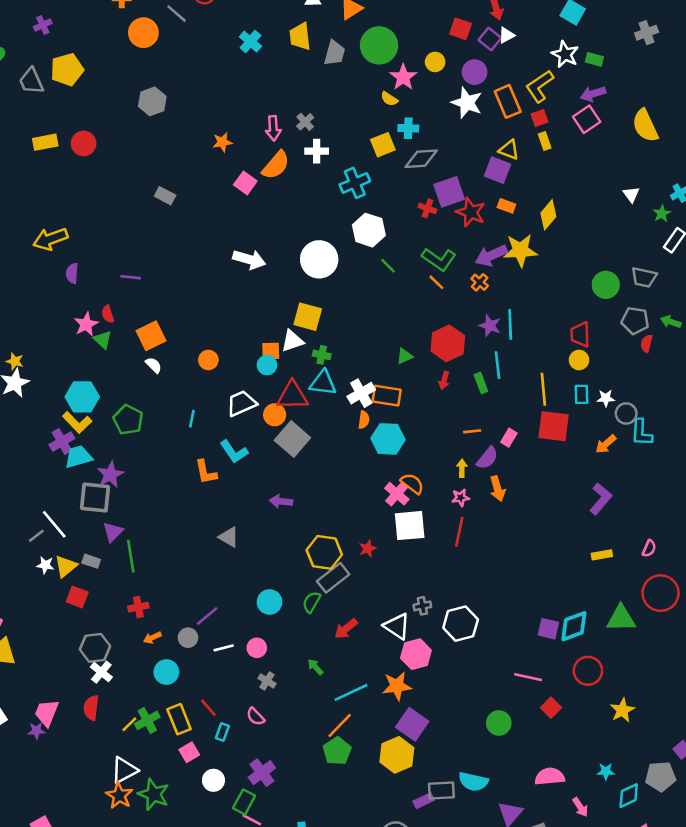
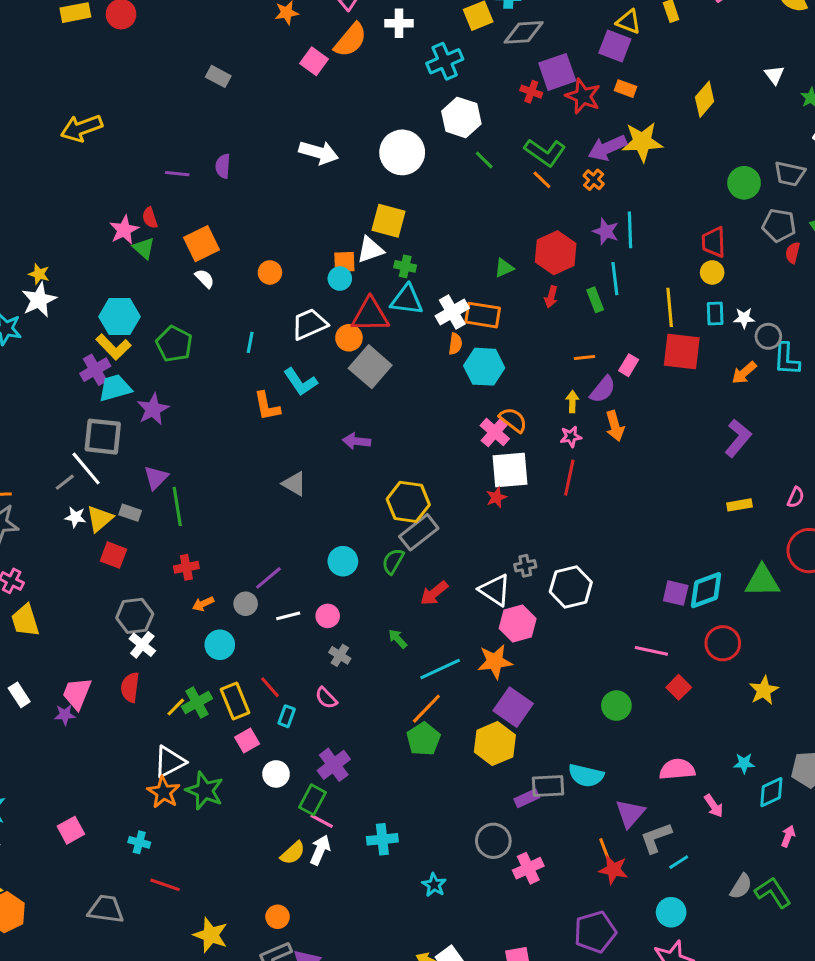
yellow diamond: (548, 215) -> (705, 99), moved
purple semicircle: (72, 273) -> (223, 166), moved
gray square: (95, 498) -> (103, 437), moved
red star: (368, 548) -> (496, 497), moved

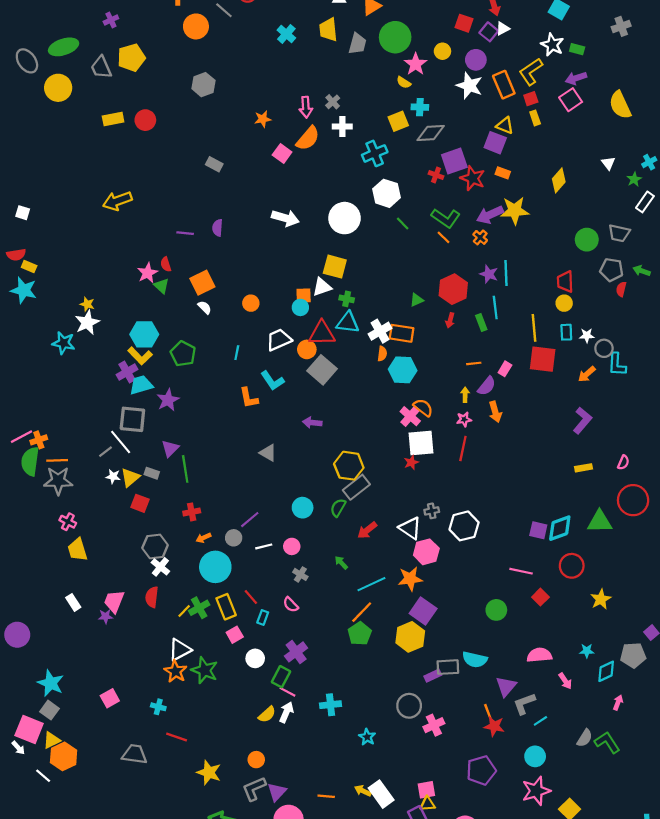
cyan circle: (220, 645) -> (215, 567), size x1.5

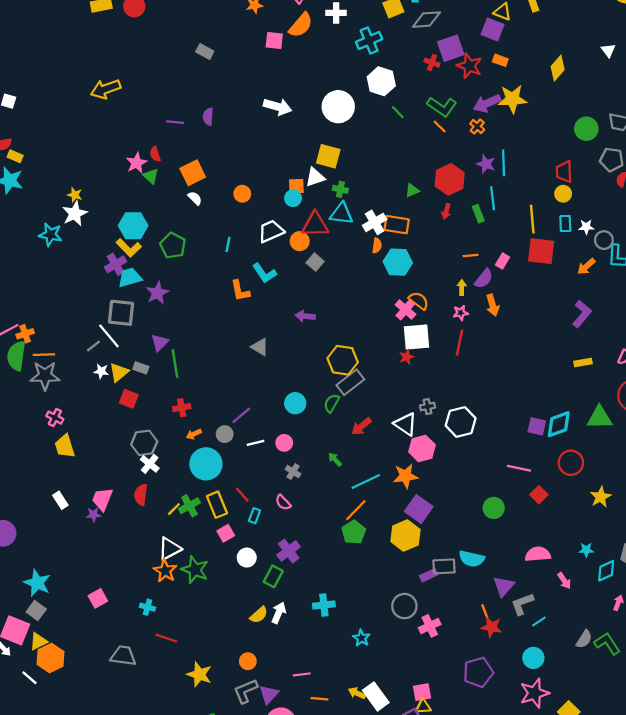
pink square: (282, 153) -> (274, 40), turned -30
gray square: (322, 370) -> (315, 262), size x0.6
pink line: (287, 692) -> (302, 674), moved, turned -35

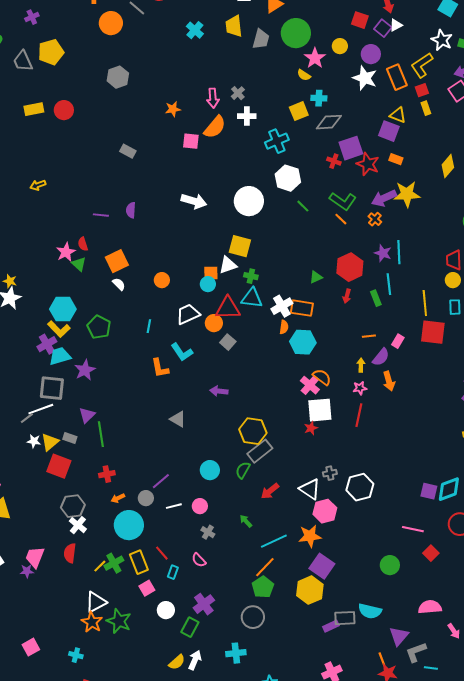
yellow arrow: (106, 89) -> (38, 185), size x0.6
white line: (109, 336) -> (41, 409), turned -70
red square: (129, 399) -> (59, 466), size x1.4
gray circle: (404, 606) -> (253, 617), moved
cyan line: (539, 622) -> (431, 668), turned 40

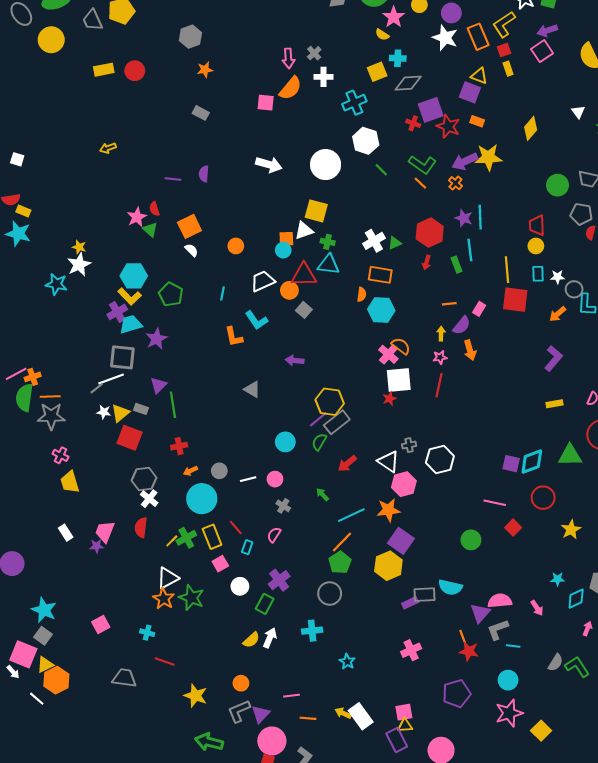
orange star: (173, 109) -> (205, 70), moved
white cross: (282, 306) -> (374, 241), moved
purple line: (161, 481) -> (318, 419), moved
pink semicircle: (199, 560) -> (274, 535), turned 77
pink semicircle: (430, 607) -> (500, 601), moved

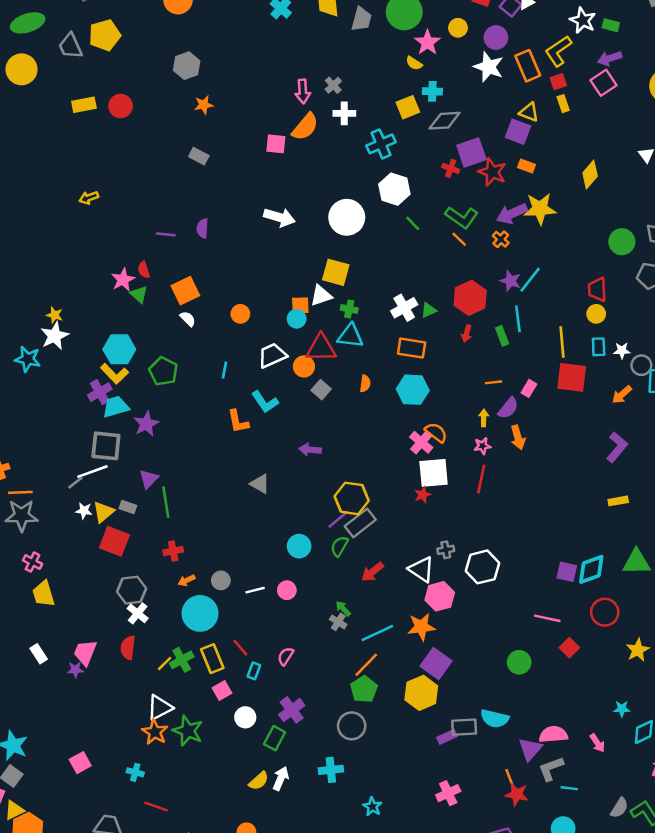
cyan line: (480, 217) -> (530, 280), turned 40
orange semicircle: (362, 294) -> (365, 384), moved
gray cross: (283, 506) -> (338, 622), moved

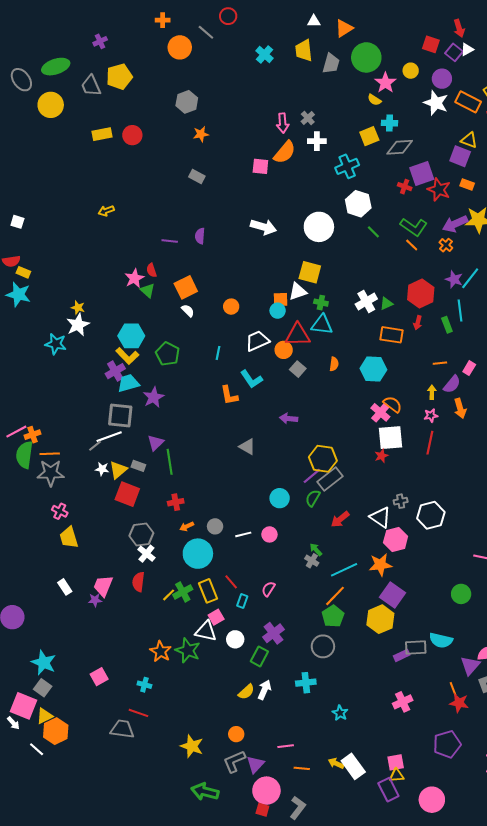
orange rectangle: (528, 66) -> (468, 102), turned -40
orange rectangle: (412, 348) -> (392, 335), moved
white triangle: (160, 708) -> (206, 631), moved, turned 40
red line: (156, 807) -> (138, 713), moved

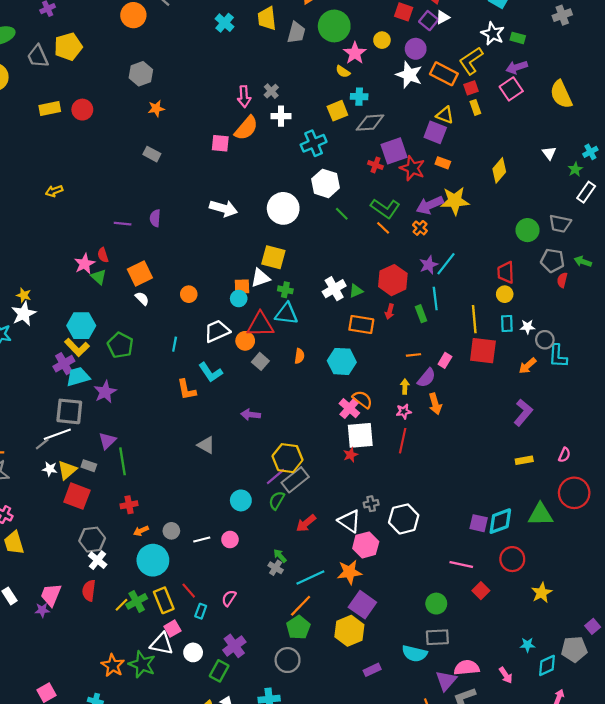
purple star: (454, 279) -> (429, 265), turned 30
gray rectangle: (416, 647) -> (437, 637), moved

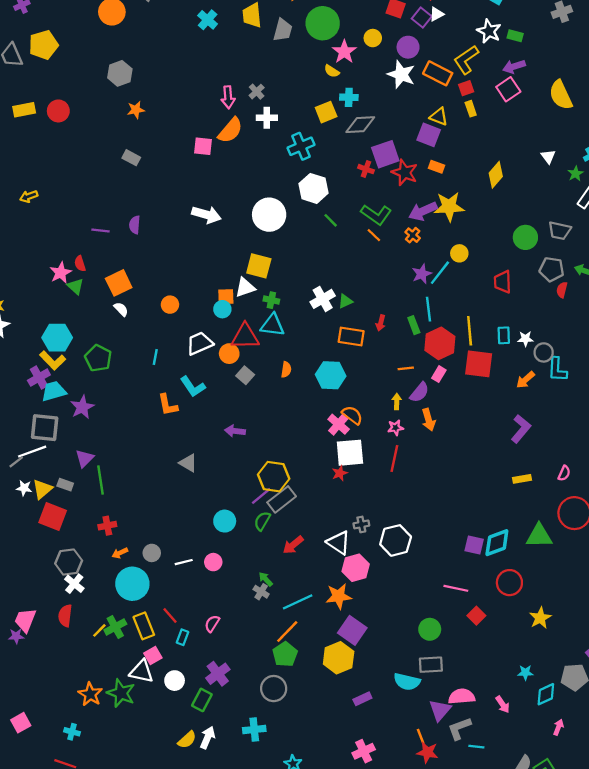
red hexagon: (393, 280) -> (440, 343), moved
yellow circle: (505, 294) -> (459, 253), moved

